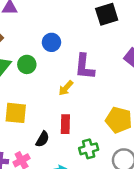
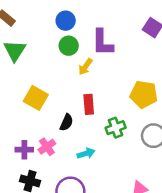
green circle: (27, 64) -> (69, 46), moved
yellow square: (16, 113) -> (36, 98), turned 30

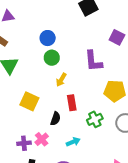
purple L-shape: (102, 42) -> (93, 61), moved
yellow arrow: (85, 67) -> (61, 80), moved

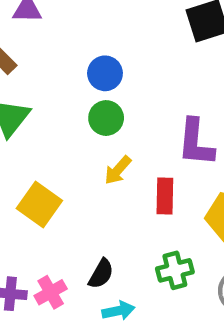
red rectangle: (72, 103) -> (165, 196), moved
black semicircle: (55, 119) -> (101, 274), moved

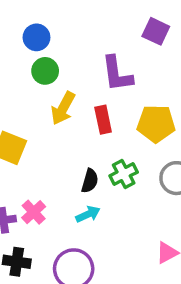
yellow arrow: (118, 170) -> (63, 108), size x1.4
black semicircle: (101, 274) -> (90, 181), moved

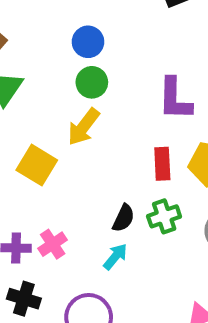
yellow arrow: (63, 108) -> (84, 127), moved
red rectangle: (103, 120) -> (162, 164), moved
cyan arrow: (88, 214) -> (115, 257), turned -35

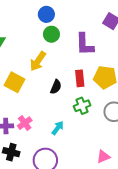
blue circle: (88, 42) -> (46, 14), moved
green circle: (92, 82) -> (51, 34), moved
black semicircle: (124, 218) -> (56, 87), moved

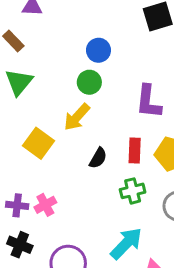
green circle: (51, 34) -> (89, 82), moved
cyan arrow: (58, 128) -> (126, 243), moved, size x1.6

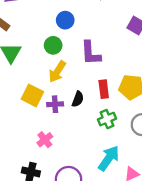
green circle: (89, 82) -> (53, 45), moved
purple L-shape: (149, 102) -> (91, 53), moved
purple cross: (17, 205) -> (55, 104), moved

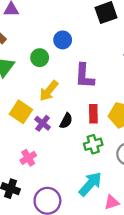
green circle: (53, 45) -> (40, 58), moved
purple cross: (55, 104) -> (43, 123), turned 35

